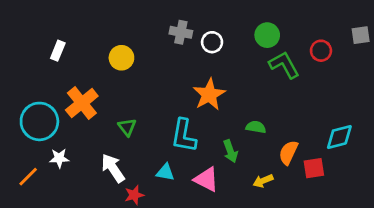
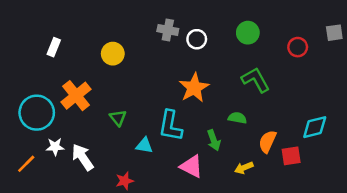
green L-shape: (284, 65) -> (256, 80), moved
white arrow: (113, 168) -> (83, 157), moved
cyan triangle: (165, 172) -> (144, 145), moved

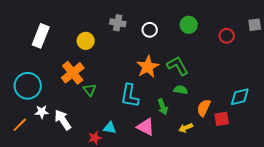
gray cross: (168, 30) -> (118, 23), moved
white rectangle: (54, 47) -> (41, 36), size x1.6
green L-shape: (256, 80) -> (178, 66), moved
orange cross: (76, 96) -> (73, 73), moved
cyan triangle: (144, 145) -> (110, 128), moved

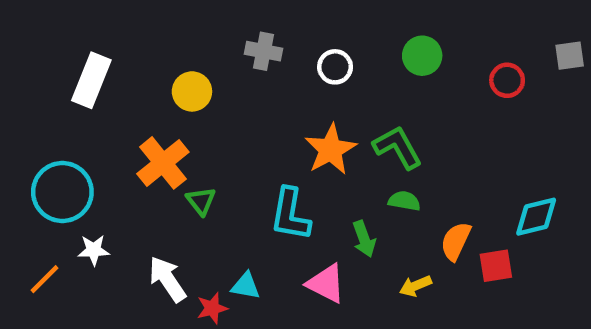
white arrow: (63, 120) -> (167, 279), moved

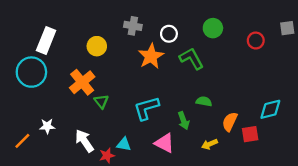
green L-shape: (398, 147) -> (191, 59), moved
orange star: (331, 150) -> (151, 56), moved
cyan circle: (62, 192) -> (31, 72), moved
cyan L-shape: (290, 214) -> (146, 108), turned 64

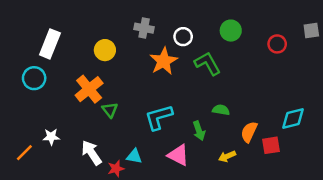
cyan circle: (31, 72) -> (34, 78), size x0.7

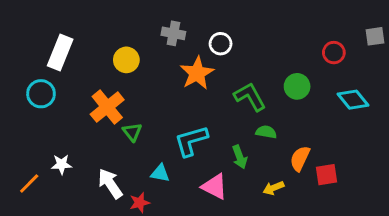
green circle: (231, 31) -> (297, 86), moved
green L-shape: (208, 64) -> (250, 97), moved
cyan diamond: (293, 118) -> (353, 100), moved, turned 65
cyan triangle: (134, 156) -> (160, 173), moved

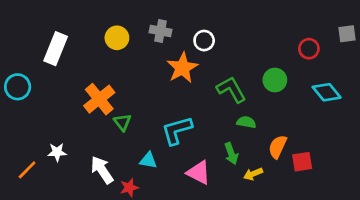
yellow circle: (126, 60) -> (117, 38), moved
cyan circle: (41, 94) -> (18, 87), moved
green arrow: (240, 157) -> (231, 154), moved

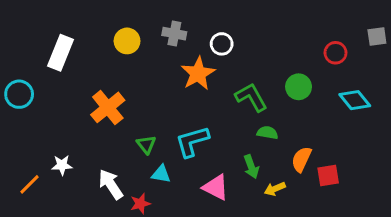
green triangle: (122, 122) -> (146, 144), moved

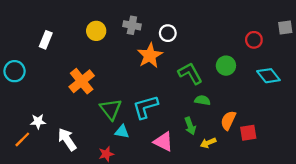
white rectangle: (60, 53) -> (46, 40), size x0.7
green triangle: (146, 144) -> (111, 109), size x1.5
white star: (62, 165) -> (38, 122), moved
white arrow: (111, 184) -> (67, 139), moved

